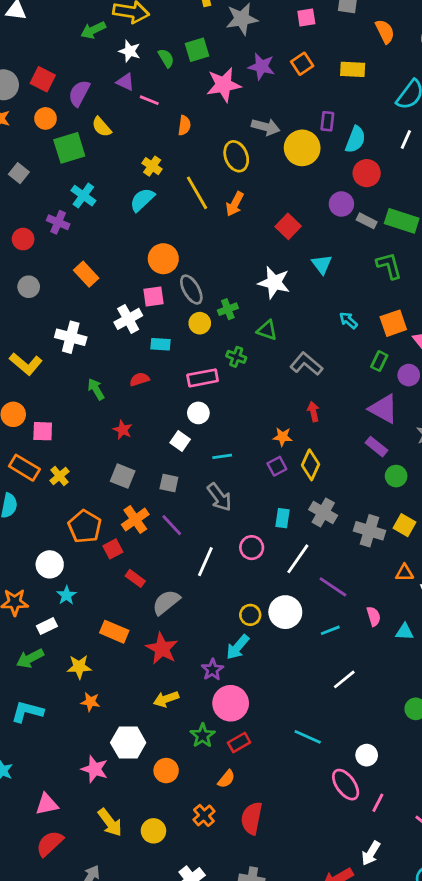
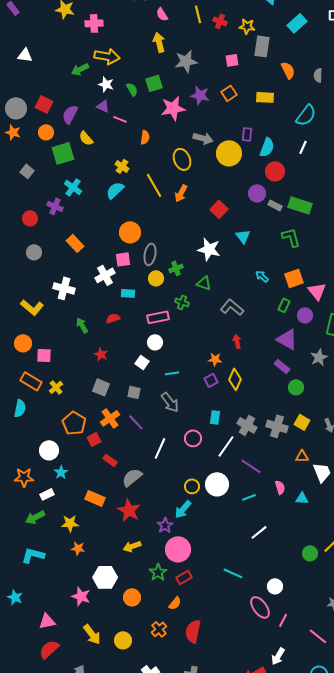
gray ellipse: (191, 290) -> (150, 254), turned 40
gray cross: (323, 513) -> (247, 425), moved

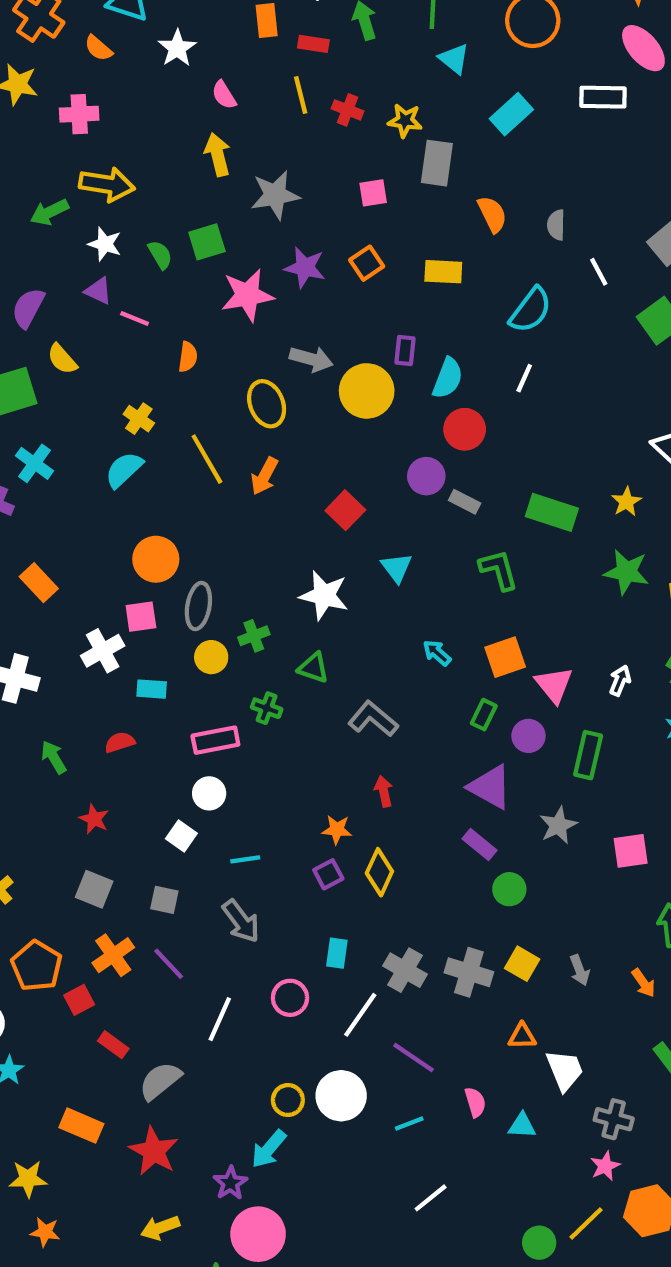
green rectangle: (300, 205) -> (552, 512), moved

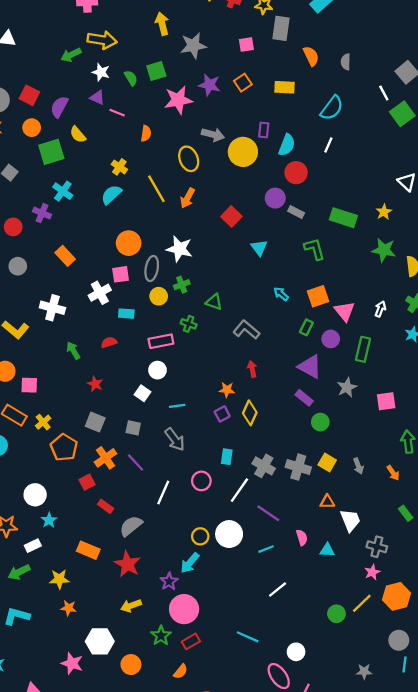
white line: (599, 272) -> (384, 93), moved
white star: (324, 595) -> (179, 249), moved
orange pentagon: (37, 966) -> (64, 447), moved

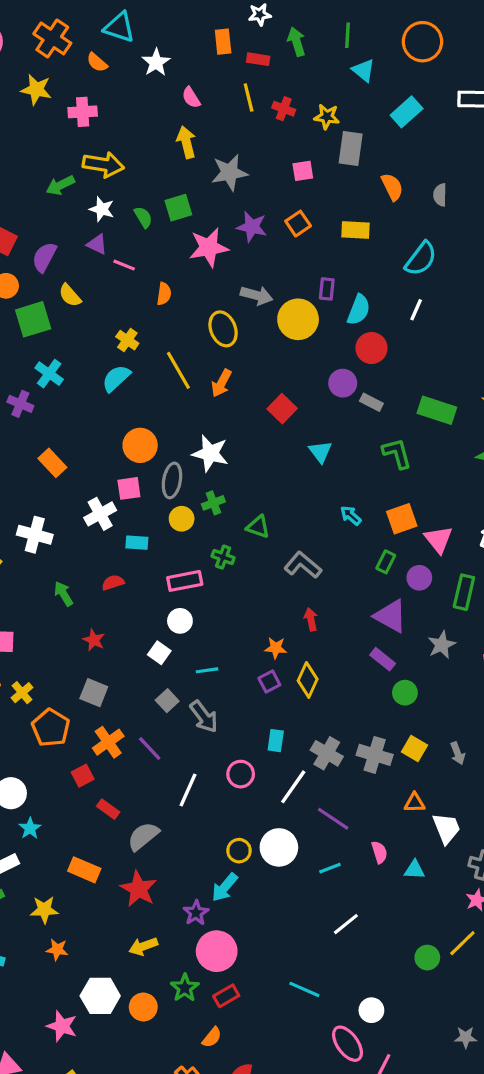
gray square: (133, 428) -> (167, 701), moved, turned 35
orange circle: (131, 665) -> (143, 1007), moved

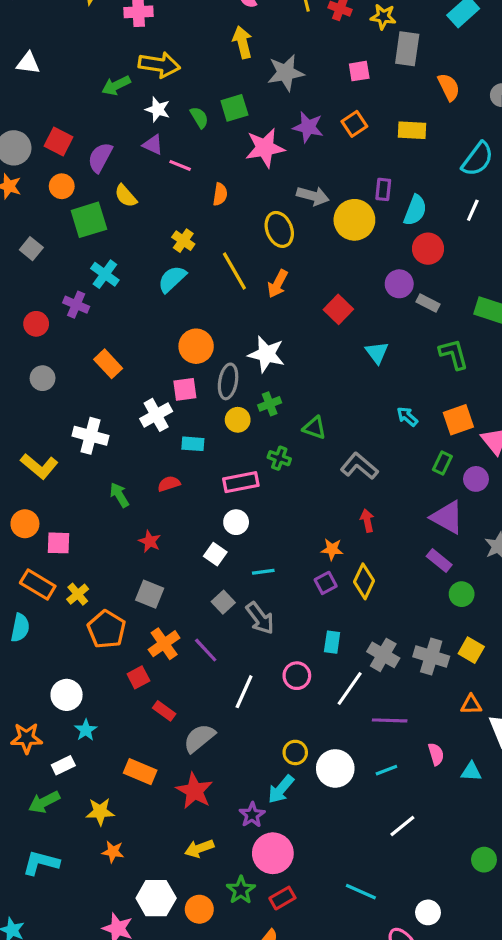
purple line: (333, 819) -> (390, 720), turned -32
white circle: (279, 847) -> (335, 768), moved

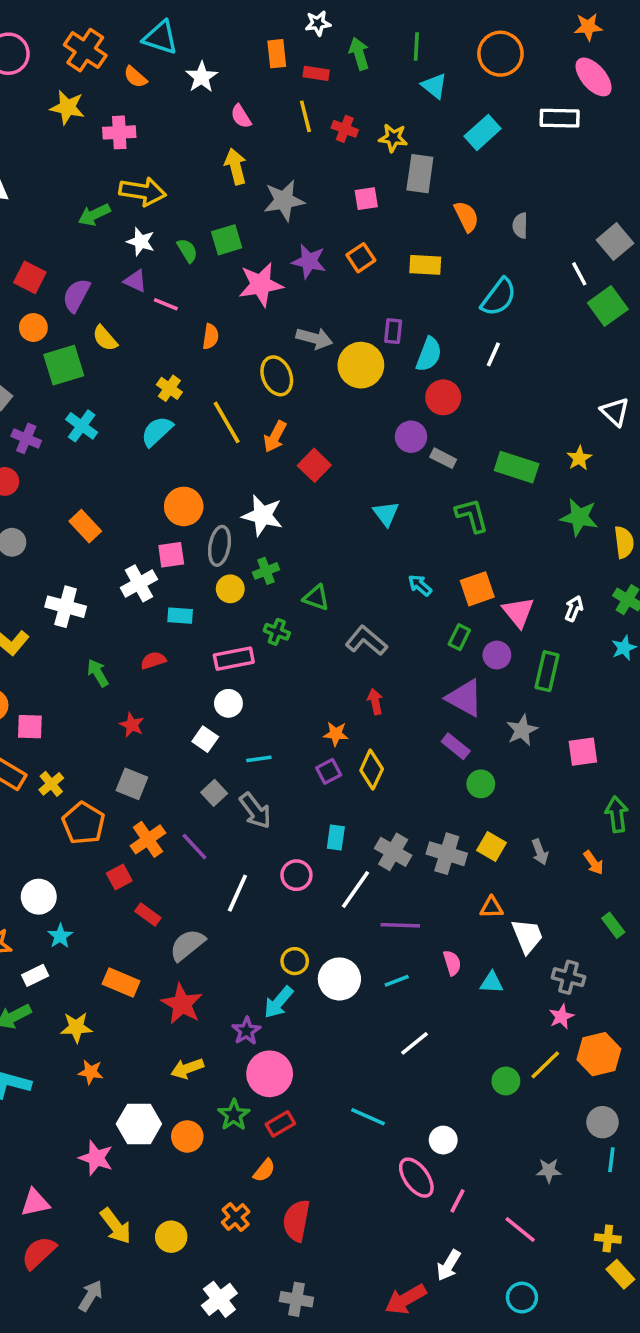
purple cross: (76, 305) -> (26, 438), moved
red square: (338, 309) -> (314, 465), moved

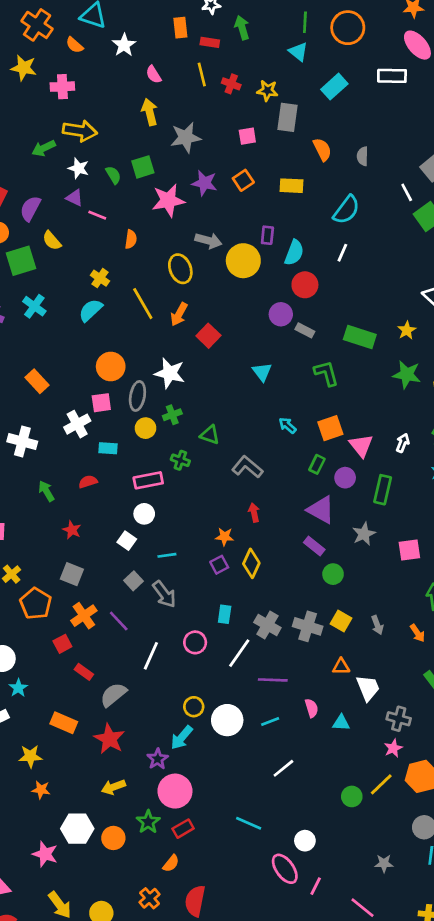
green line: (416, 47) -> (305, 22), moved

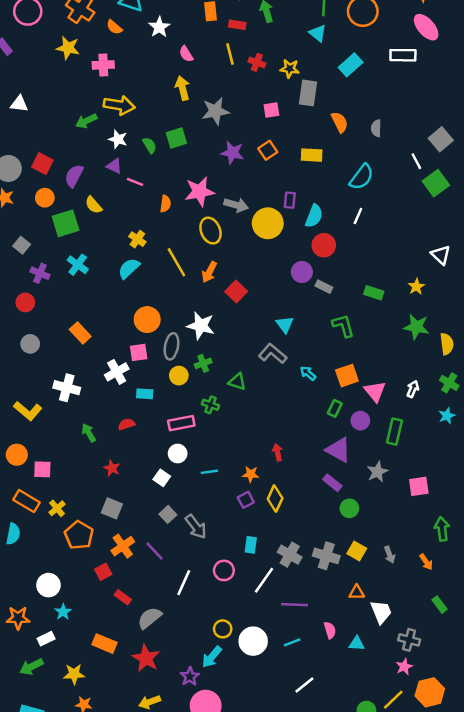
pink star: (168, 200) -> (200, 192), moved
green rectangle: (360, 337) -> (374, 293), size x0.7
gray L-shape: (247, 467) -> (273, 354), moved
cyan line: (167, 555) -> (209, 472), moved

